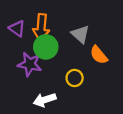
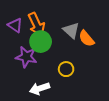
orange arrow: (41, 27) -> (36, 24), turned -30
orange semicircle: (99, 55) -> (86, 39), moved

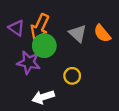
orange arrow: (36, 24) -> (40, 27), turned 50
orange semicircle: (86, 39) -> (102, 33), moved

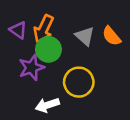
purple star: (29, 62) -> (31, 68), turned -30
yellow circle: (72, 76) -> (79, 82), size x1.6

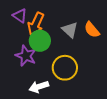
purple triangle: (18, 30) -> (20, 16), moved
purple star: (31, 68) -> (26, 56), turned -30

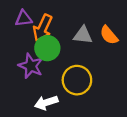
purple triangle: (20, 16) -> (24, 19), turned -42
gray triangle: (70, 30) -> (83, 35), turned -36

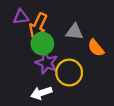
orange semicircle: (109, 35) -> (96, 48), moved
purple star: (31, 66) -> (47, 63), moved

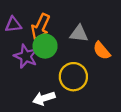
purple triangle: (21, 17) -> (13, 25), moved
purple star: (47, 63) -> (26, 56), moved

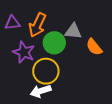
green circle: (45, 46) -> (54, 43), moved
yellow circle: (73, 77) -> (46, 71), moved

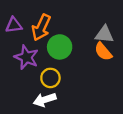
gray triangle: (73, 31) -> (104, 34), moved
yellow circle: (46, 71) -> (50, 78), size x0.7

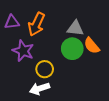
gray triangle: (104, 34) -> (75, 28), moved
green circle: (60, 47) -> (72, 49), moved

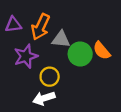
gray triangle: (75, 28) -> (61, 39), moved
purple star: (23, 51) -> (26, 56), turned 30

